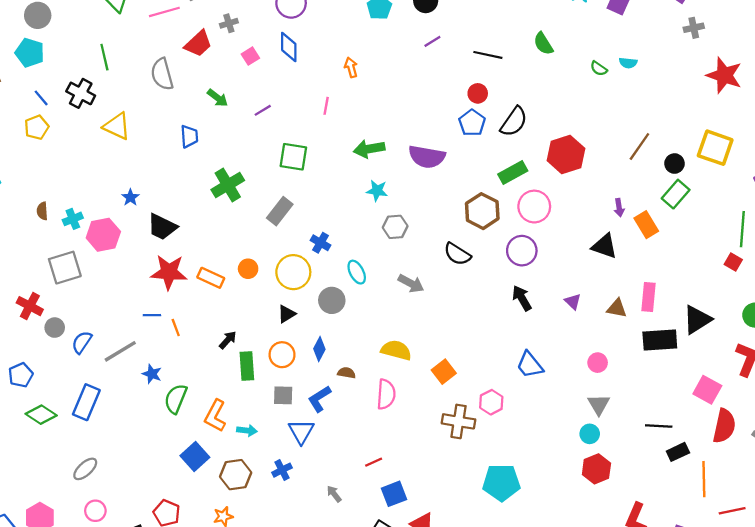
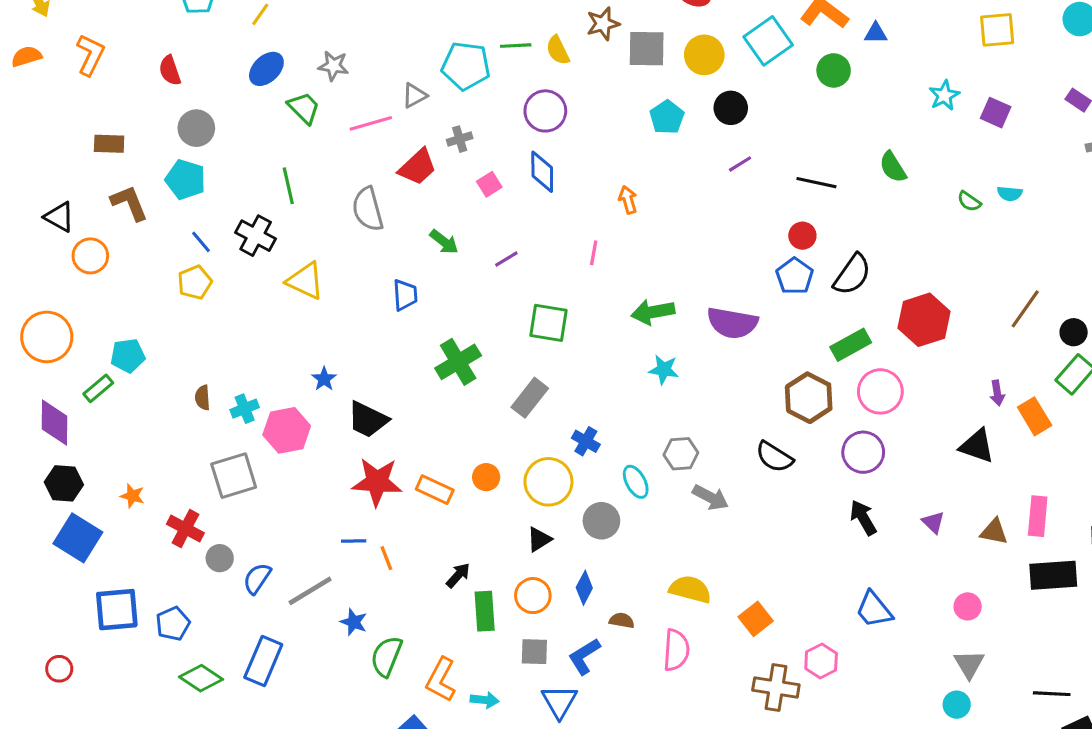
gray hexagon: (395, 227) -> (681, 454), moved

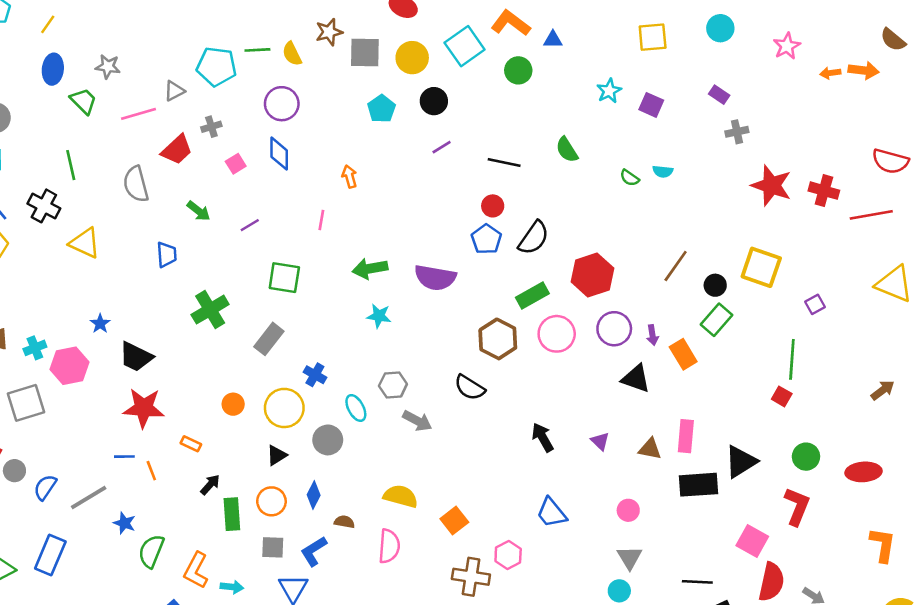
blue ellipse: (266, 69) -> (53, 69), turned -40
purple circle: (863, 452) -> (614, 329), moved
orange rectangle: (435, 490) -> (191, 444), moved, size x0.7

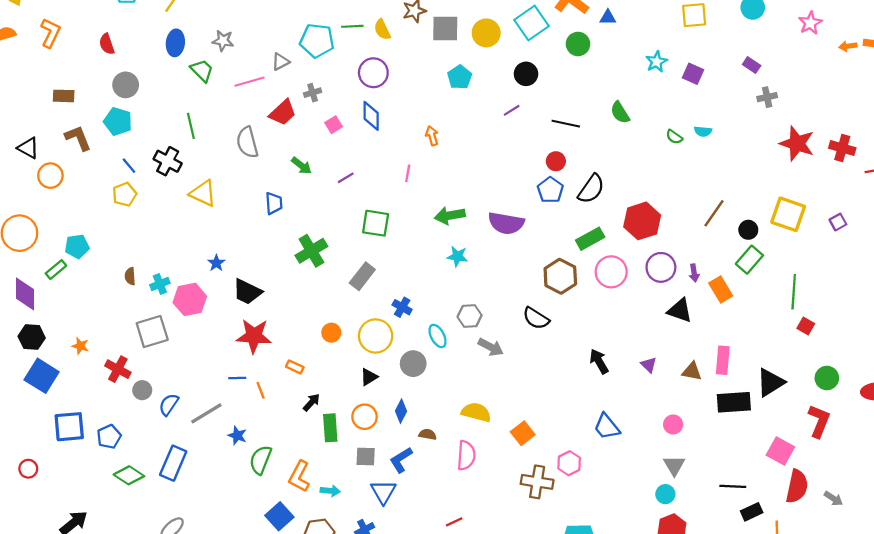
black circle: (434, 101) -> (526, 74), moved
purple square: (815, 304) -> (838, 222), moved
green line: (792, 359) -> (794, 292), moved

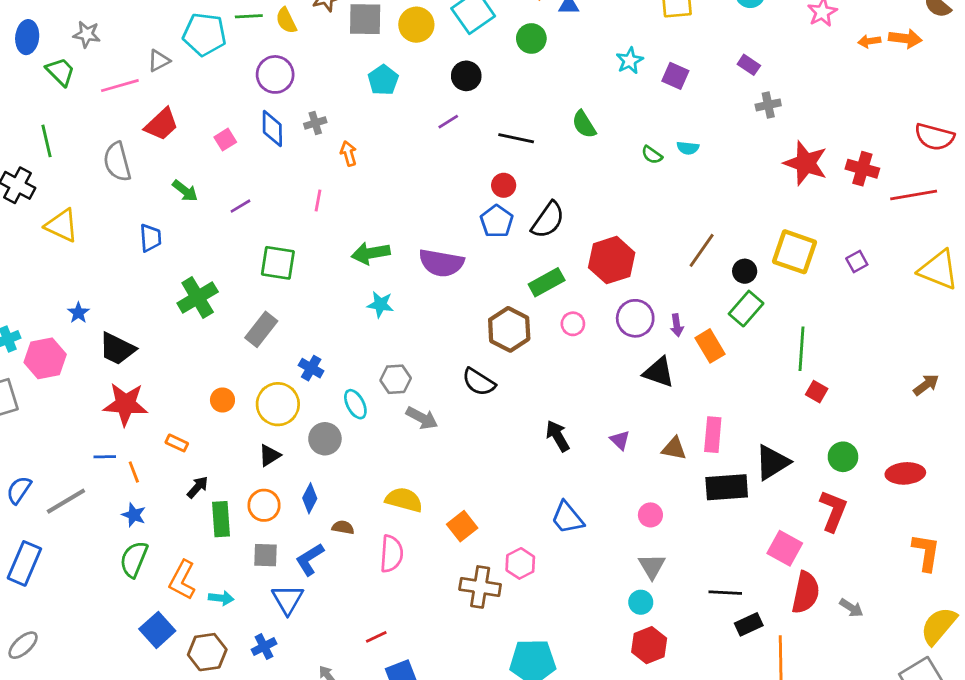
gray cross: (313, 93) -> (315, 123), moved
pink circle: (611, 272) -> (573, 324), size x0.6
blue star: (237, 436) -> (134, 515), moved

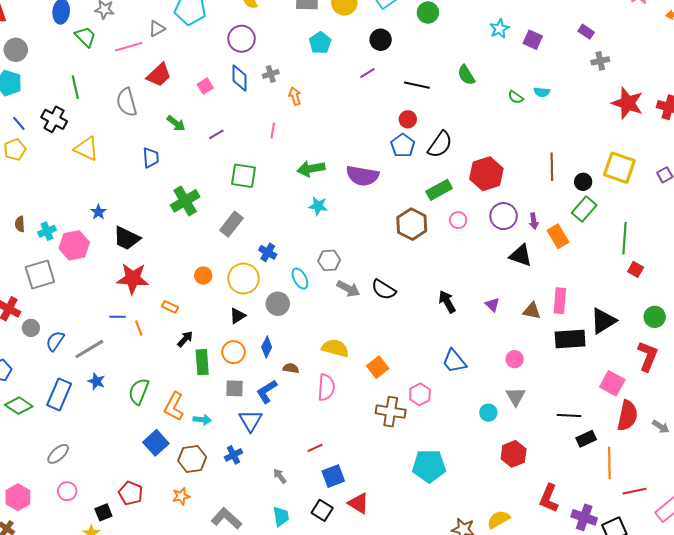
brown line: (702, 250) -> (552, 167), turned -36
black semicircle: (479, 382) -> (384, 290), moved
blue star: (134, 515) -> (96, 381), moved
cyan circle: (641, 602) -> (488, 413), moved

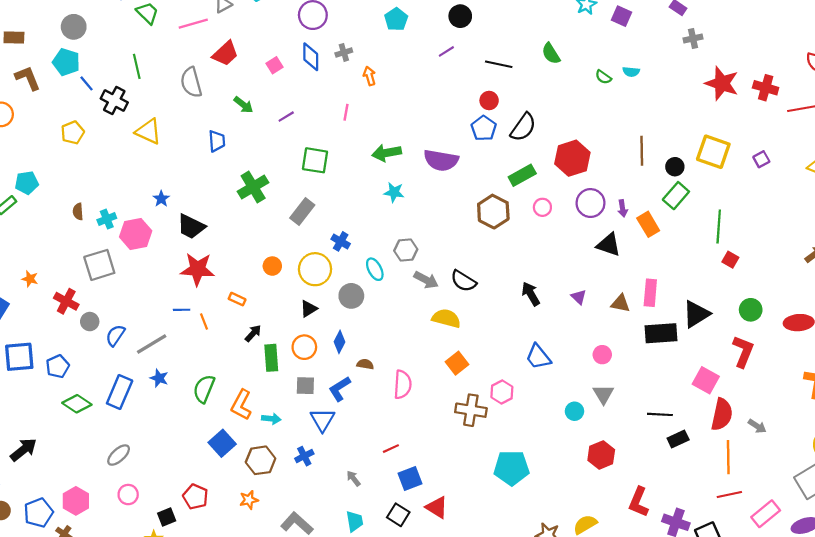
blue line: (19, 123) -> (86, 83), moved
yellow semicircle: (335, 348) -> (446, 318), moved
orange line: (609, 463) -> (728, 457), moved

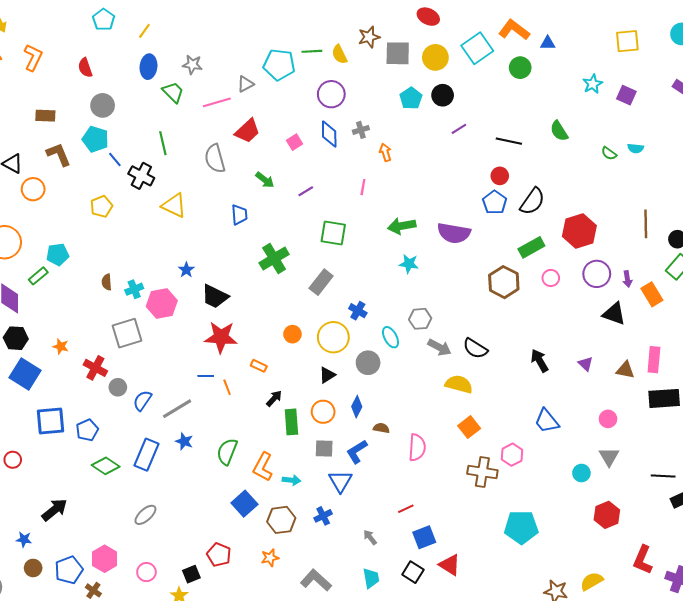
black circle: (460, 16) -> (443, 95), moved
pink circle: (128, 495) -> (146, 572), moved

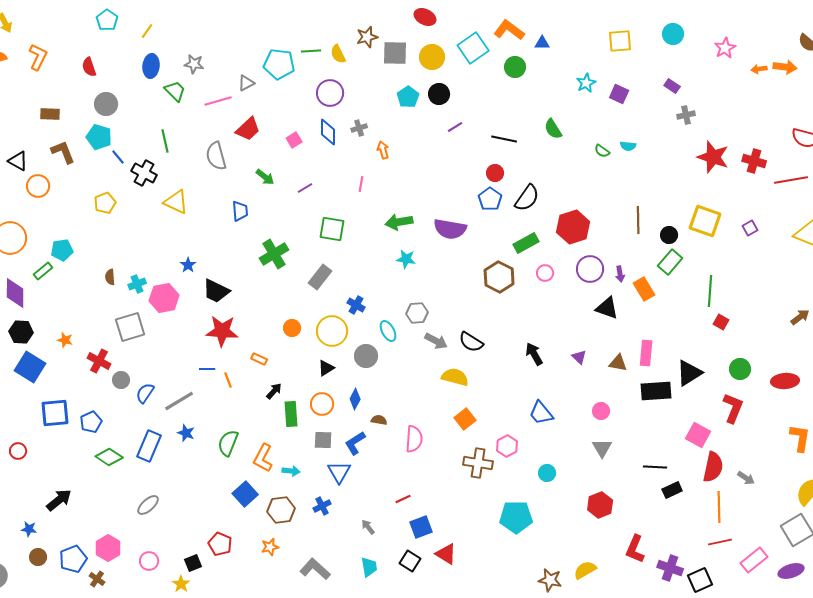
cyan circle: (581, 473) -> (547, 473), moved

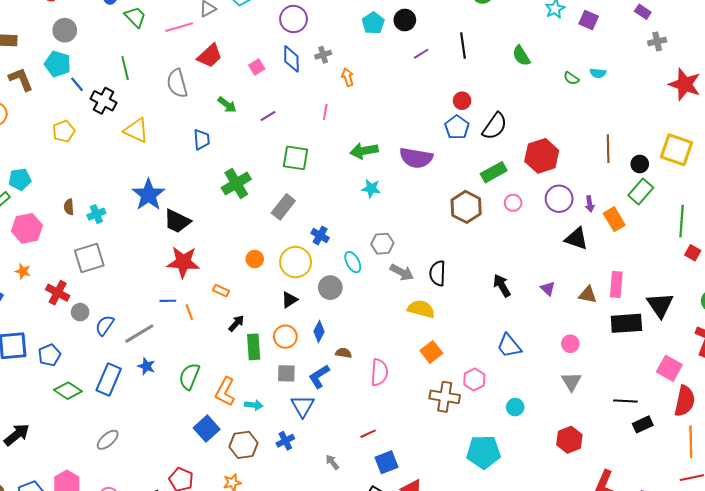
black line: (504, 139) -> (463, 46), moved, turned 70
blue star: (188, 265) -> (148, 195), size x2.0
pink hexagon: (164, 298) -> (27, 228), moved
black semicircle: (471, 342) -> (438, 273), turned 60
black triangle: (689, 373) -> (660, 305), turned -32

